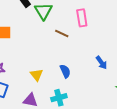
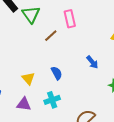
brown line: (62, 34) -> (51, 36), turned -64

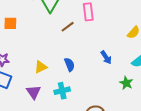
yellow triangle: (28, 78) -> (41, 67), turned 40
purple triangle: (24, 104) -> (34, 92), turned 42

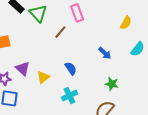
green star: (126, 83) -> (112, 84), moved
purple triangle: (34, 92) -> (23, 69), moved

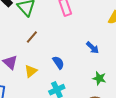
brown line: (60, 32) -> (32, 37), moved

